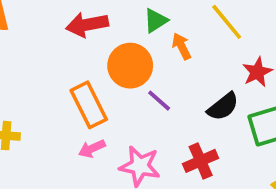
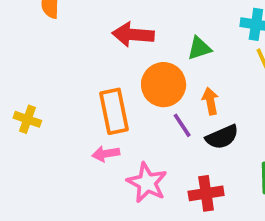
orange arrow: (182, 46) -> (210, 101), moved
black semicircle: (223, 107) -> (222, 137), moved

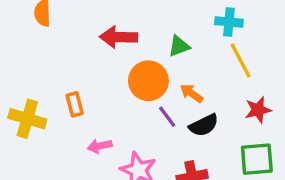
orange arrow: (210, 101) -> (192, 93), turned -40
orange rectangle: (114, 111) -> (75, 104), moved, size x0.6
yellow cross: (27, 119) -> (27, 119), size x1.5

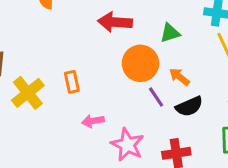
yellow cross: (27, 119) -> (28, 93), turned 32

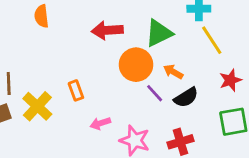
green triangle: (170, 33) -> (159, 33), size x1.5

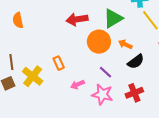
orange semicircle: (41, 16) -> (18, 20), moved
purple line: (155, 93) -> (106, 72), moved

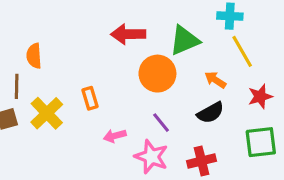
orange semicircle: (18, 20) -> (34, 56), moved
orange arrow: (125, 44) -> (215, 80), moved

